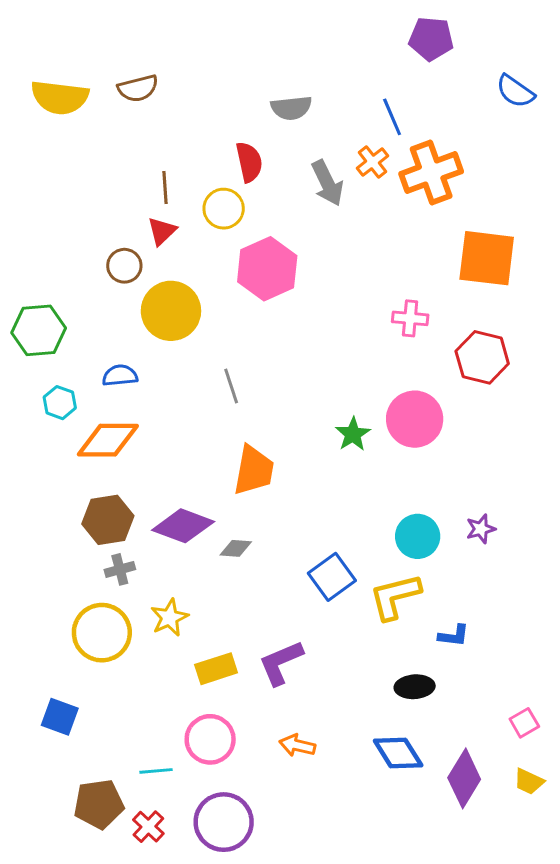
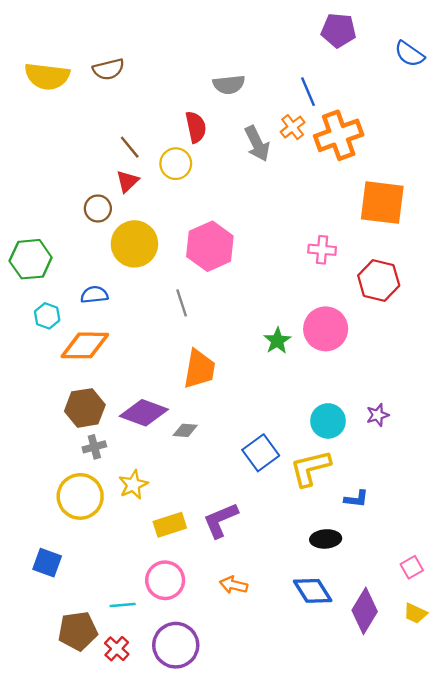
blue semicircle: (515, 91) -> (409, 54), moved
brown line: (165, 188) -> (130, 147), turned -35
pink hexagon: (267, 269) -> (210, 246), moved

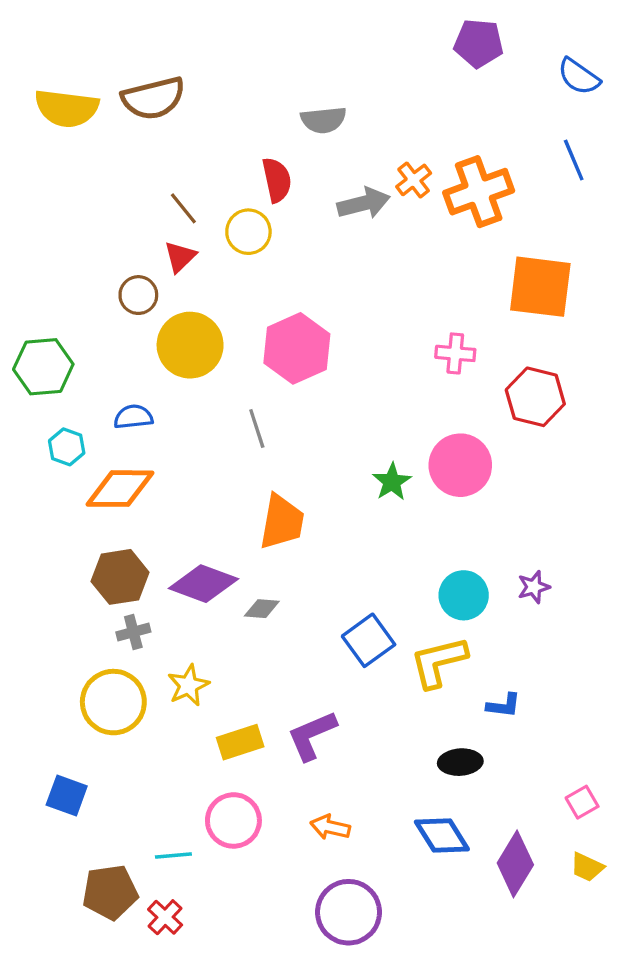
brown semicircle: (108, 69) -> (153, 98), size x1.4
blue line: (308, 92) -> (574, 160), moved
gray arrow: (257, 144) -> (364, 203), turned -78
purple circle: (176, 645) -> (349, 912), moved

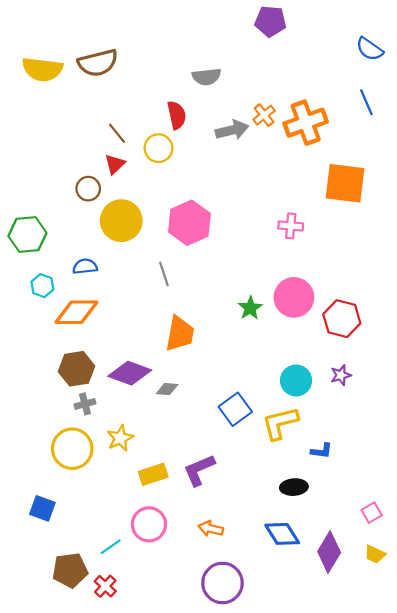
purple pentagon: (479, 43) -> (270, 21), moved
red hexagon: (535, 397) -> (342, 319), moved
cyan line: (173, 856) -> (111, 547), turned -30

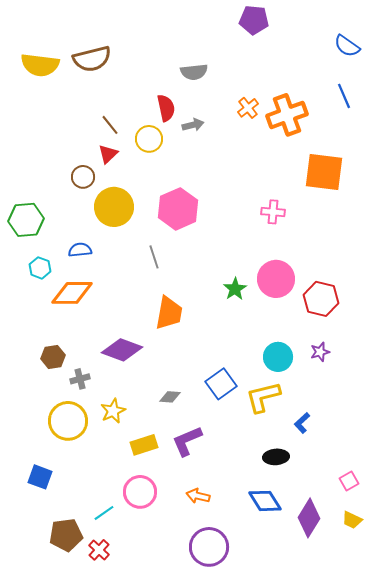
gray arrow: (232, 130) -> (193, 125), moved, size x0.7
brown hexagon: (76, 369) -> (53, 357), moved, size x0.7
gray diamond: (167, 389) -> (170, 397), moved
blue L-shape: (322, 451) -> (302, 423), turned 130

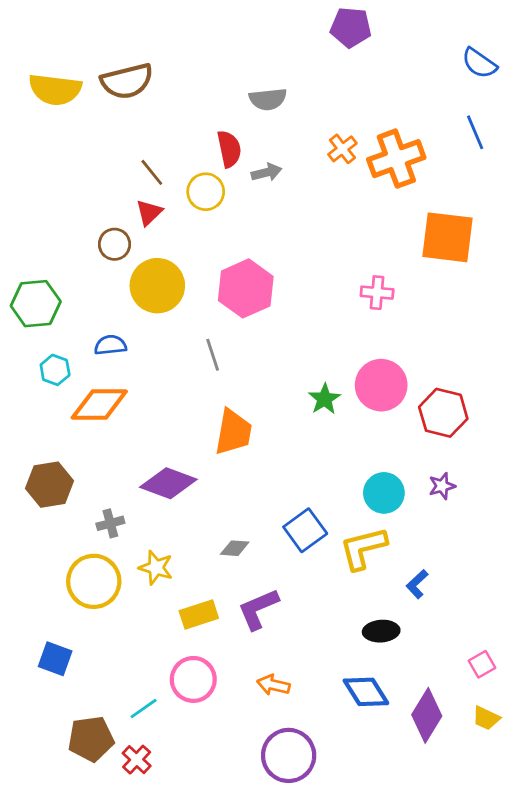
brown hexagon: (53, 357) -> (50, 485), moved, size x1.4
yellow star: (113, 411) -> (156, 568), turned -30

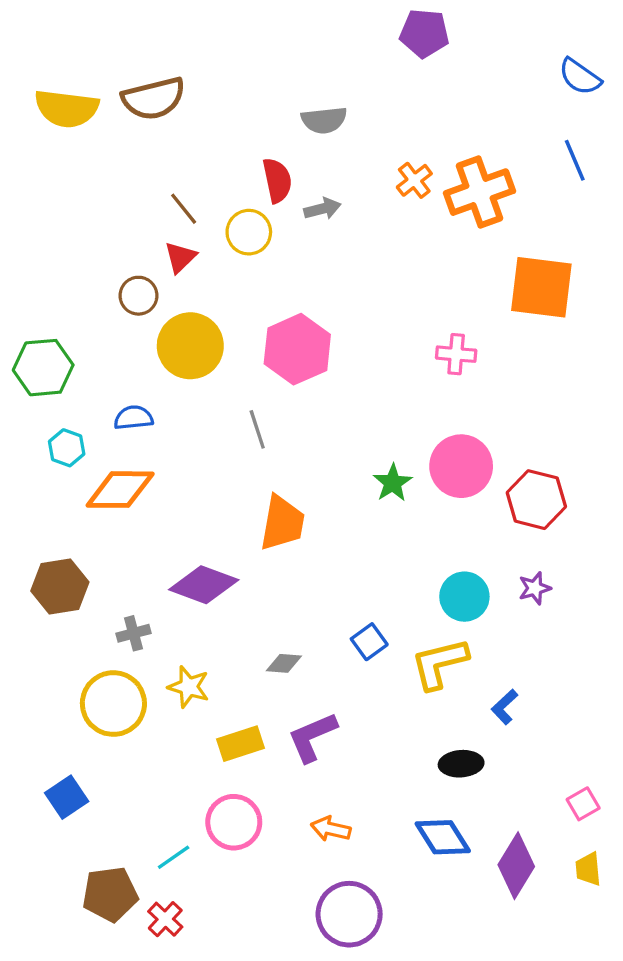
blue square: (305, 530) -> (369, 642), size x0.7
blue square: (55, 659) -> (67, 797), turned 36
yellow trapezoid: (486, 718) -> (588, 869), turned 60

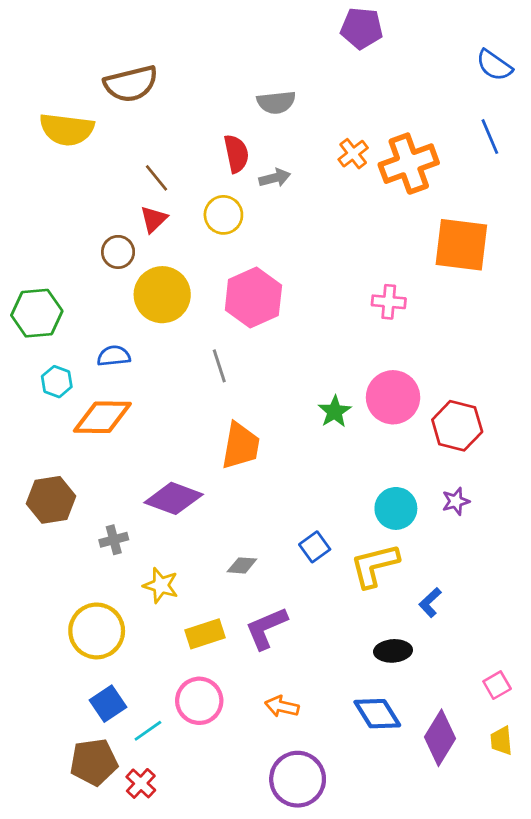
yellow semicircle: (67, 108) -> (67, 129), moved
yellow circle: (249, 232) -> (223, 215), moved
yellow circle: (113, 704) -> (97, 631), moved
blue square: (67, 797) -> (108, 704), moved

